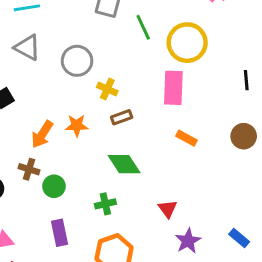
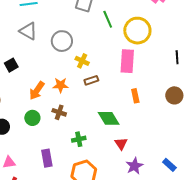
orange rectangle: (186, 138) -> (135, 96), turned 48
green diamond: (124, 164) -> (109, 118), moved
brown cross: (29, 169) -> (59, 112), moved
green circle: (54, 186) -> (32, 118), moved

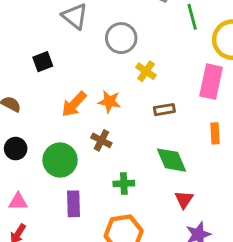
brown rectangle: (91, 80) -> (164, 110), moved
green circle: (32, 118) -> (60, 160), moved, size x1.5

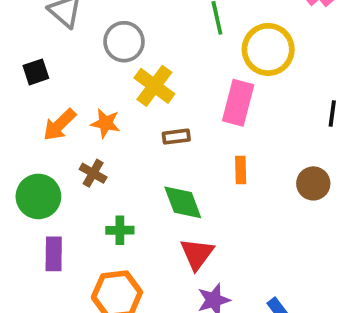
black square: (43, 62) -> (36, 72), moved
yellow cross: (146, 71) -> (154, 86), size x1.5
red triangle: (184, 199) -> (197, 254), size x1.4

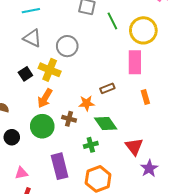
yellow cross: (154, 86) -> (50, 70), moved
orange star: (105, 123) -> (87, 103), moved
green circle: (38, 196) -> (42, 126), moved
green diamond: (183, 202) -> (106, 123), moved
purple rectangle: (54, 254) -> (60, 166), size x1.4

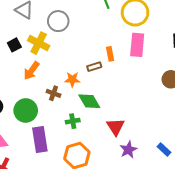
pink rectangle: (135, 62) -> (137, 45), moved
orange rectangle: (145, 97) -> (110, 54), moved
green circle: (42, 126) -> (26, 110), moved

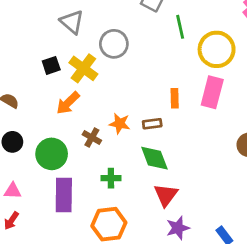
brown rectangle: (94, 67) -> (152, 124), moved
green diamond: (89, 101) -> (154, 158), moved

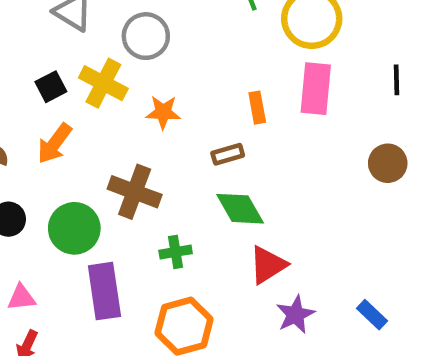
orange arrow: (68, 103) -> (55, 144), moved
orange star: (120, 124) -> (163, 112), moved
brown cross: (92, 138) -> (135, 192), size x1.6
red triangle: (166, 195) -> (268, 265), turned 30

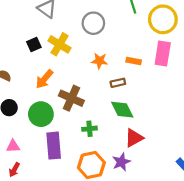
gray circle: (146, 36) -> (93, 23), moved
orange rectangle: (257, 108) -> (134, 61), turned -72
orange star: (163, 112) -> (99, 61), moved
orange arrow: (55, 144) -> (44, 79), moved
purple star: (295, 314) -> (121, 162), moved

